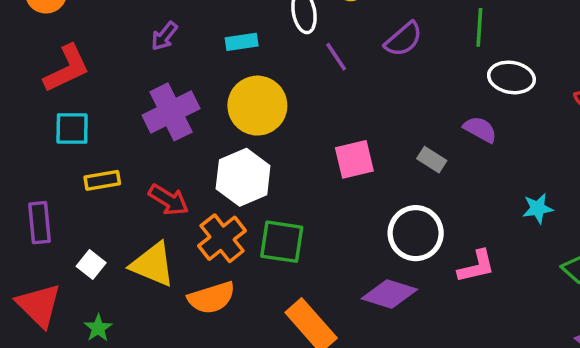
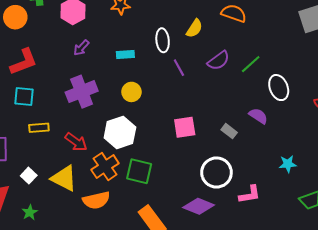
green line: (479, 27) -> (251, 64), moved, turned 40
white ellipse: (511, 77) -> (279, 88), turned 55
yellow circle: (257, 106) -> (131, 92), size x0.6

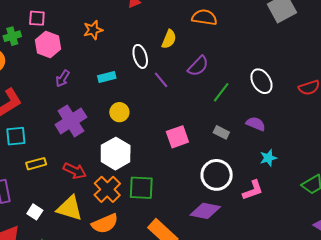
green line: (251, 64) -> (221, 92), moved
purple semicircle: (258, 116) -> (256, 124), moved
cyan star: (288, 164) -> (268, 158), moved

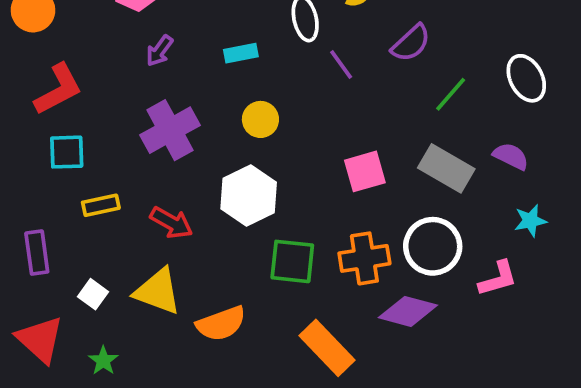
gray rectangle: (221, 132) -> (446, 168), size x1.8
orange cross: (107, 189) -> (364, 258), moved, turned 32

